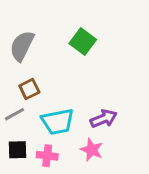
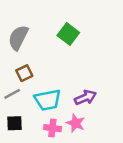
pink cross: (47, 156) -> (52, 128), moved

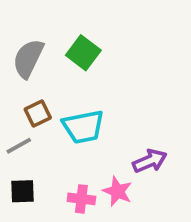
green square: (68, 34) -> (83, 53), moved
purple arrow: (85, 98) -> (150, 161), moved
cyan trapezoid: (48, 100) -> (83, 127), moved

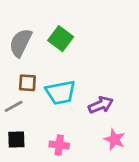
brown square: (38, 113) -> (27, 83), turned 30
purple arrow: (150, 161) -> (101, 105), moved
pink star: (117, 191) -> (115, 139), moved

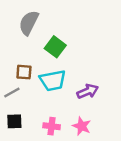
green square: (61, 39) -> (55, 47), moved
gray semicircle: (21, 43) -> (29, 23), moved
pink star: (115, 139) -> (82, 126), moved

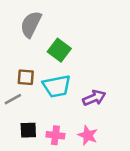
black square: (14, 121) -> (28, 130), moved

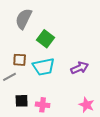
purple arrow: (94, 98) -> (80, 68), moved
pink star: (88, 135) -> (87, 105), moved

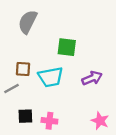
green square: (46, 39) -> (67, 47), moved, turned -30

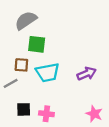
gray semicircle: (28, 22) -> (26, 20), turned 30
green square: (67, 47) -> (37, 44), moved

